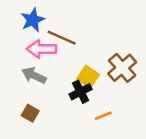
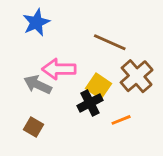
brown line: (62, 38) -> (110, 42), moved
pink arrow: (42, 49) -> (59, 69), moved
orange line: (103, 116) -> (121, 120), moved

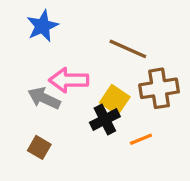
brown cross: (137, 76) -> (159, 88), turned 32

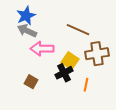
gray arrow: (44, 98) -> (27, 31), moved
orange line: (141, 139) -> (86, 85), turned -56
brown square: (39, 147) -> (31, 82), moved

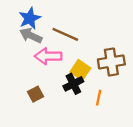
brown line: (78, 30) -> (65, 34), moved
brown square: (31, 82) -> (35, 94), turned 32

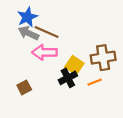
brown line: (65, 34) -> (47, 32), moved
brown square: (35, 94) -> (24, 87), moved
orange line: (99, 98) -> (95, 82), moved, turned 56

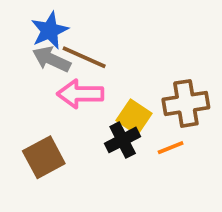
brown square: (24, 87) -> (44, 157), size x1.5

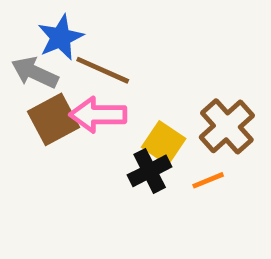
gray arrow: (51, 59) -> (35, 73), moved
brown cross: (186, 103) -> (227, 126), turned -33
brown square: (44, 157) -> (54, 119), moved

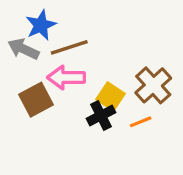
brown line: (103, 70) -> (69, 47), turned -42
brown square: (54, 119) -> (36, 100), moved

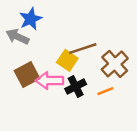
brown line: (69, 47) -> (83, 49), moved
pink arrow: (66, 77) -> (50, 81), moved
yellow square: (111, 97) -> (67, 60), moved

